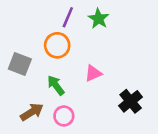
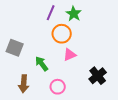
orange circle: (57, 45) -> (62, 34), moved
brown arrow: (32, 112) -> (24, 84), turned 126
pink circle: (64, 116) -> (58, 87), moved

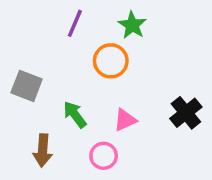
purple line: (51, 13) -> (75, 23), moved
pink triangle: (70, 55) -> (125, 120), moved
black cross: (98, 76) -> (186, 113), moved

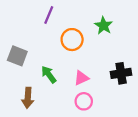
green star: (132, 25) -> (104, 26), moved
black cross: (186, 113) -> (121, 73), turned 30
pink circle: (104, 156) -> (84, 101), moved

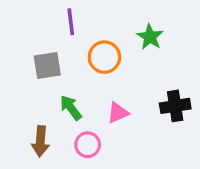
purple line: (49, 15) -> (71, 22), turned -30
gray square: (17, 56) -> (47, 66), moved, turned -30
pink circle: (84, 101) -> (88, 145), moved

